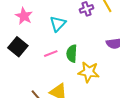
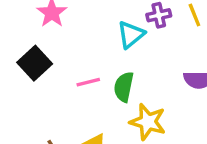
cyan triangle: (58, 24) -> (131, 35), moved

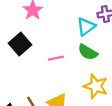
green semicircle: (124, 87) -> (88, 52), moved, turned -72

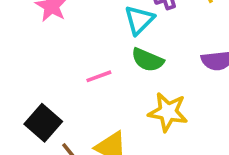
black square: (20, 44) -> (43, 123), moved

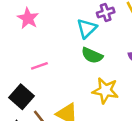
pink line: (99, 76) -> (39, 66), moved

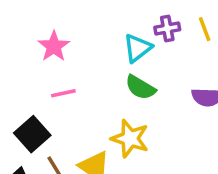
pink star: (28, 18) -> (54, 46), moved
yellow star: (105, 91) -> (130, 138), moved

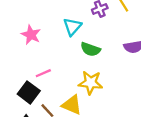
cyan triangle: (137, 48) -> (72, 27), moved
pink line: (63, 93) -> (43, 73), moved

